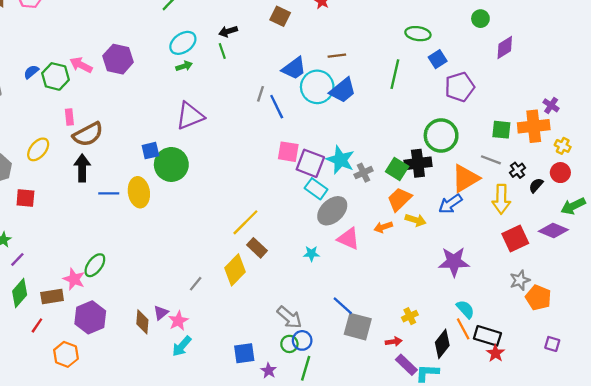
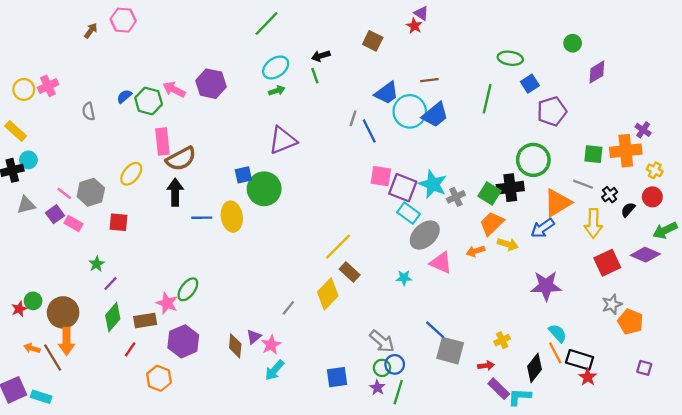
pink rectangle: (69, 117) -> (162, 141), size x1.6
purple star: (269, 371) -> (377, 388), moved

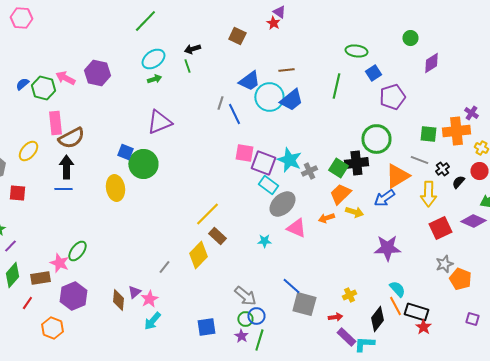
blue square: (243, 175) -> (125, 152), turned 35
blue line: (202, 218) -> (63, 189), moved

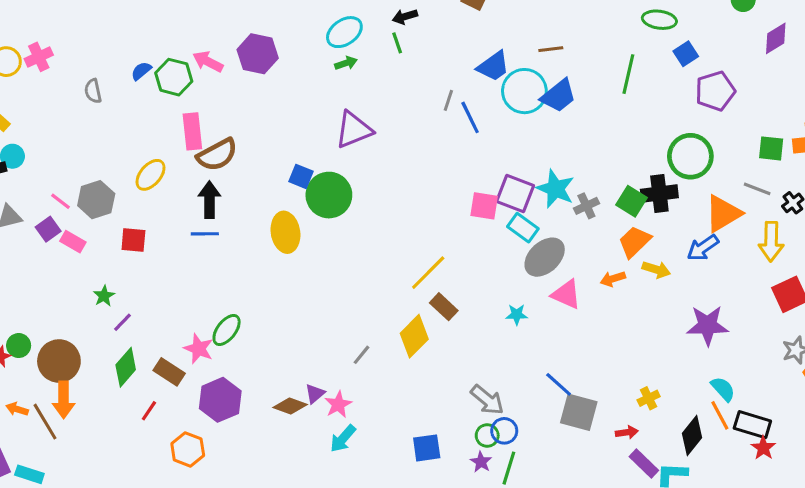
pink square: (244, 153) -> (484, 206), moved
brown rectangle: (40, 278) -> (169, 372), turned 42
brown diamond: (118, 300) -> (290, 406), turned -75

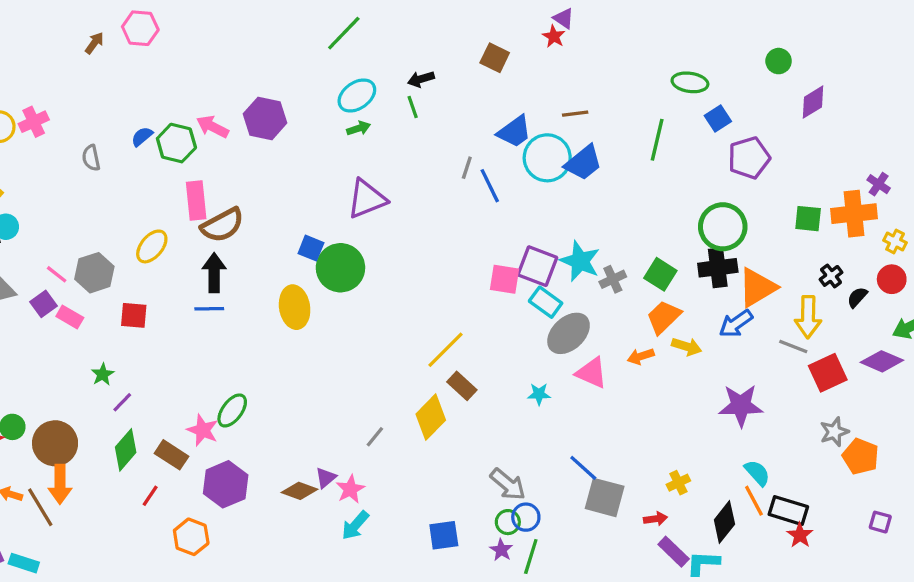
gray line: (757, 189) -> (793, 347), moved
black cross: (659, 193) -> (718, 268), moved

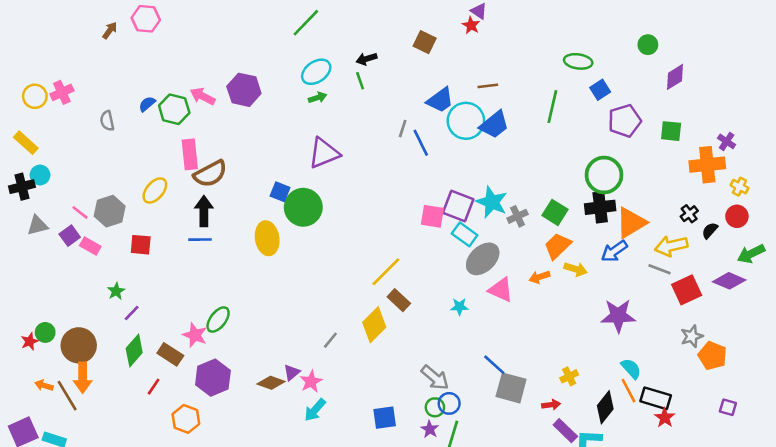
green square: (808, 219) -> (671, 131), moved
yellow arrow: (808, 317) -> (671, 246), turned 76

